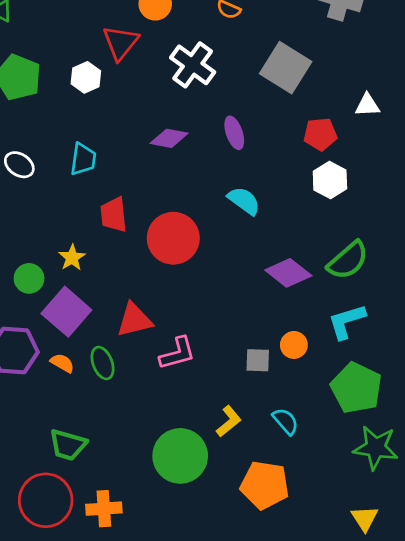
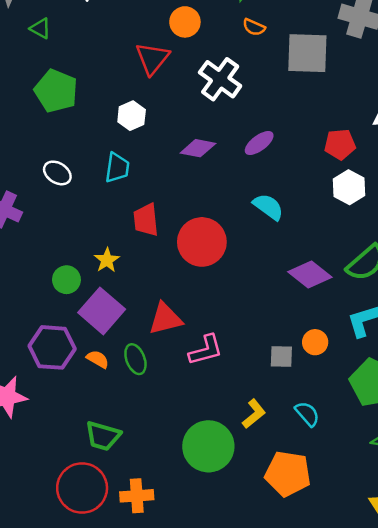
gray square: (286, 68) -> (307, 53), moved, turned -30
white hexagon: (86, 77) -> (132, 116), moved
purple ellipse: (234, 133) -> (259, 143), turned 72

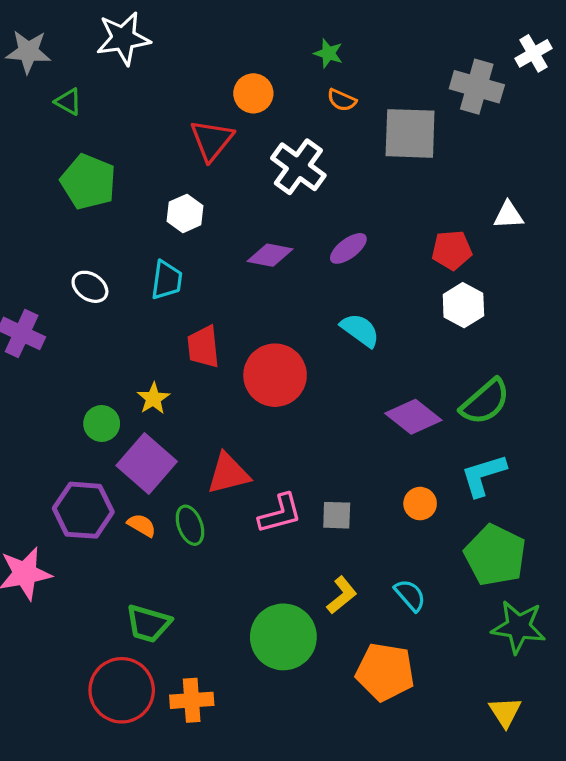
gray square: (281, 357) -> (337, 515), moved

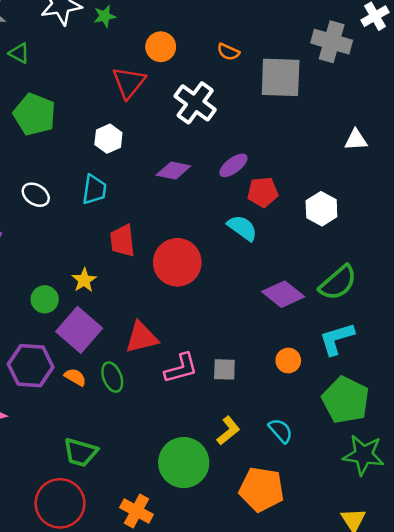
green star: (328, 53) -> (105, 16), moved, turned -30
red pentagon: (452, 250) -> (263, 192), moved
orange cross: (192, 700) -> (136, 511), moved, turned 32

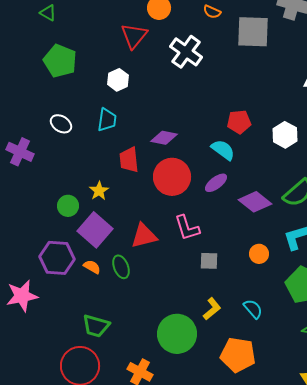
purple ellipse: (233, 165) -> (216, 183), moved
purple diamond: (173, 170) -> (164, 138), moved
pink L-shape: (181, 368) -> (187, 228), moved, turned 88

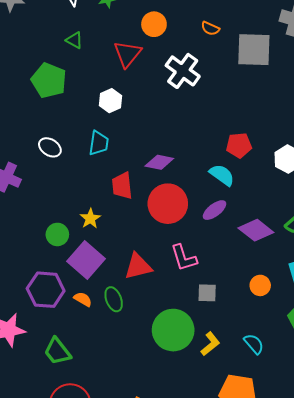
green triangle: (48, 13) -> (74, 40), moved
green trapezoid: (96, 326) -> (57, 351), moved, turned 36
green circle: (177, 334) -> (173, 330), moved

